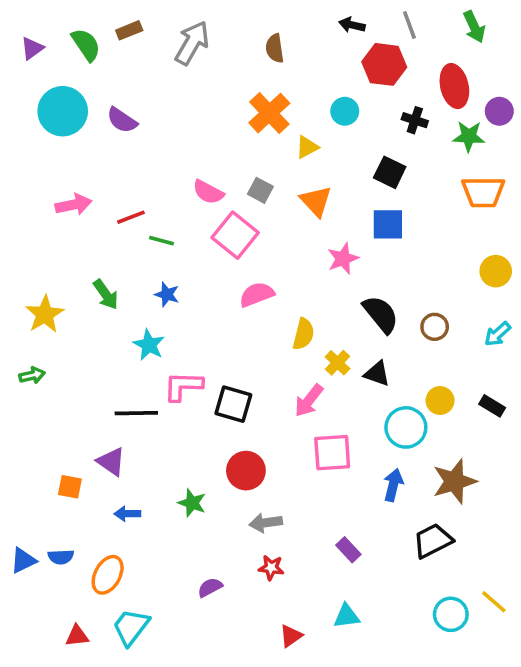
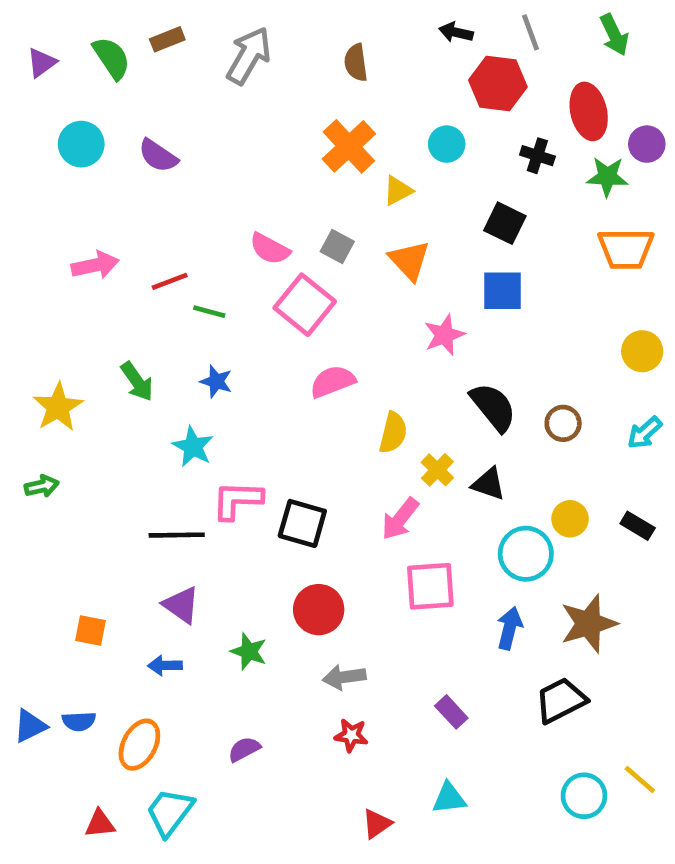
cyan circle: (63, 111) -> (81, 144), size x0.7
purple triangle: (111, 462) -> (181, 605), moved
purple semicircle: (210, 587) -> (244, 749), moved

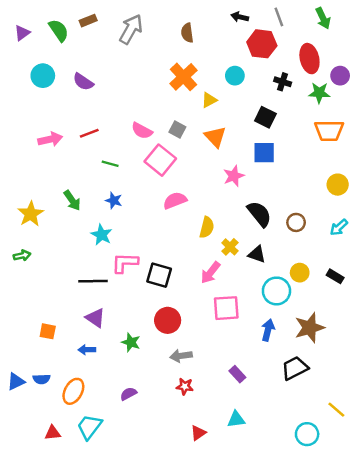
red line: (170, 281) -> (89, 133), moved
cyan circle: (584, 796) -> (307, 434), moved

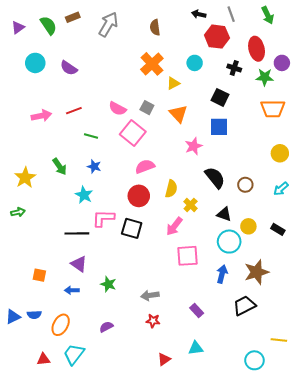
black triangle: (257, 254) -> (224, 214), moved
red circle: (168, 320) -> (139, 196), moved
yellow line: (336, 410) -> (279, 340), turned -35

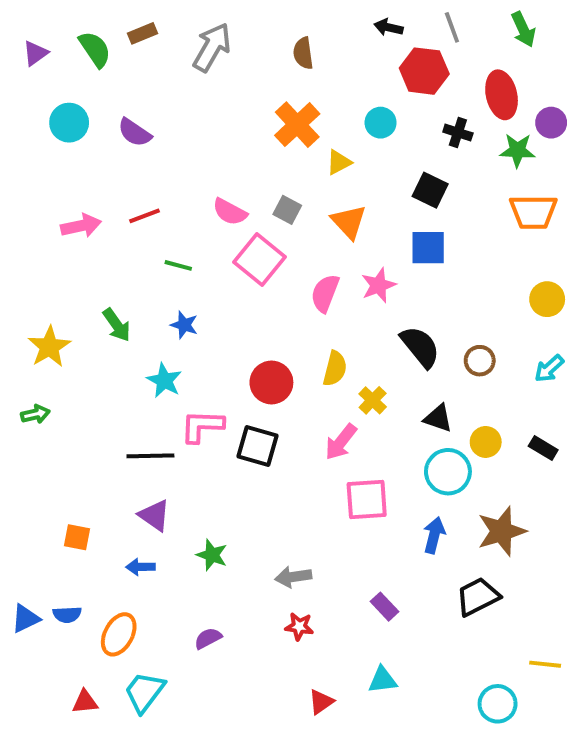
pink semicircle: (145, 166) -> (325, 293), moved, turned -48

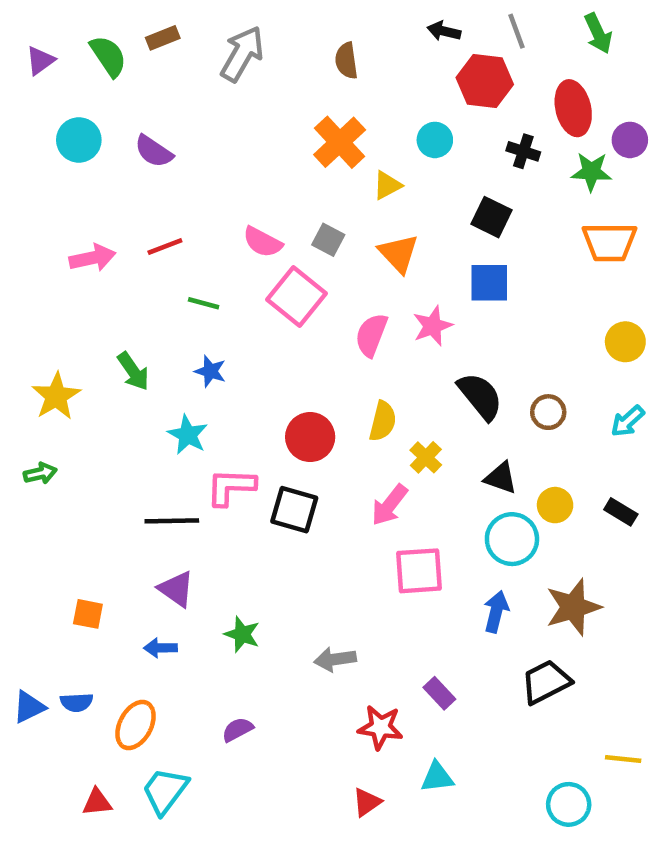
red star: (299, 626) -> (380, 727), moved, size x1.4

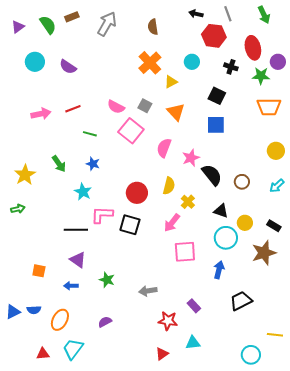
pink star: (433, 326) -> (191, 158), moved
brown star: (573, 607) -> (264, 253), moved

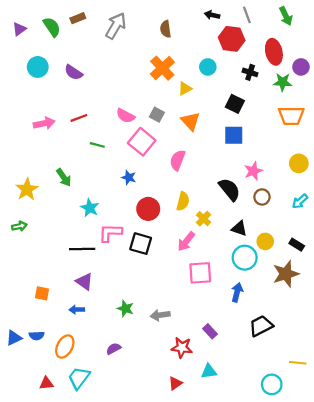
pink star: (191, 158) -> (253, 171), moved
blue star: (93, 164) -> (129, 177), moved
green star: (107, 280) -> (125, 309), moved

